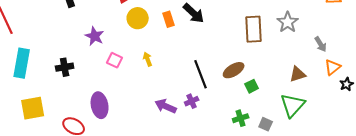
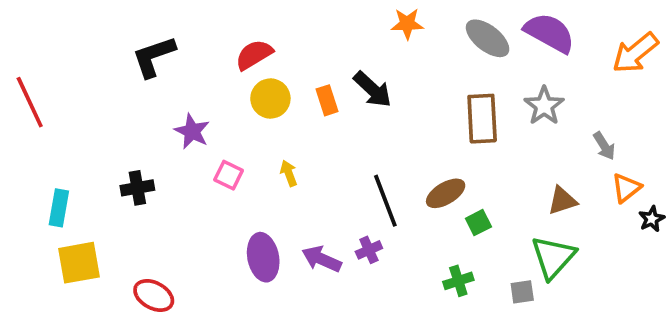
cyan rectangle: (22, 63) -> (59, 208), moved, size x0.7
purple ellipse: (100, 105) -> (263, 257), moved
gray square: (266, 124) -> (522, 292), moved, turned -32

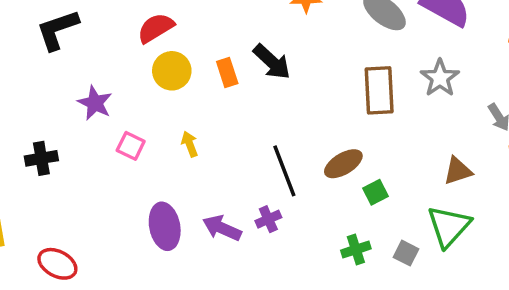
gray square: (522, 292) -> (406, 253), moved, turned 35

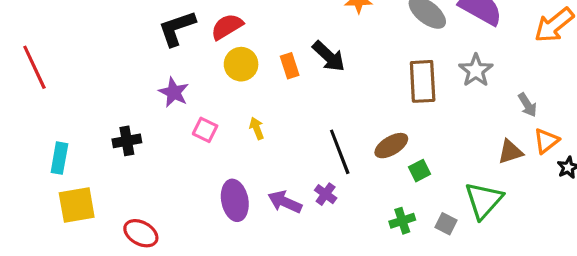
black L-shape: (57, 30) -> (177, 28), moved
brown triangle: (458, 171) -> (510, 152), moved
purple cross: (268, 219) -> (326, 194), turned -30

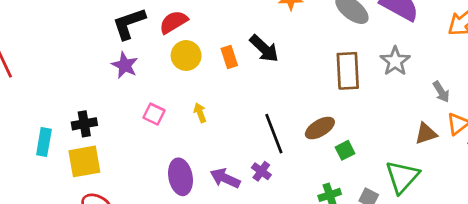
purple star: (174, 92) -> (125, 65), moved
cyan rectangle: (59, 158) -> (44, 142), moved
yellow square: (77, 205) -> (84, 161), moved

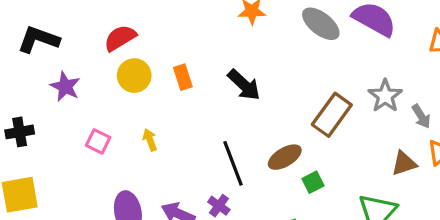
black L-shape: (129, 23) -> (39, 39), moved, turned 39
black arrow: (264, 49) -> (244, 85), moved
gray star: (395, 61) -> (385, 96), moved
brown rectangle: (348, 71) -> (332, 115), moved, turned 39
black cross: (84, 124) -> (20, 132), moved

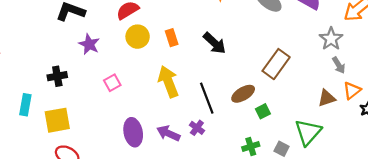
gray star: (385, 96) -> (331, 39), moved
yellow arrow: (150, 140) -> (168, 82), moved, size x2.0
pink square: (98, 141) -> (112, 83), turned 35

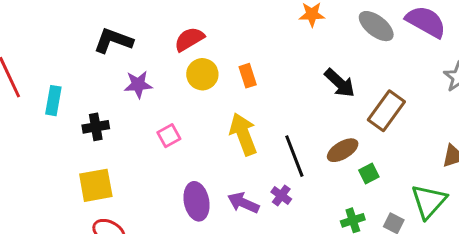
black arrow: (215, 43) -> (340, 83), moved
purple star: (89, 44) -> (138, 84), turned -30
cyan rectangle: (25, 105) -> (53, 101), moved

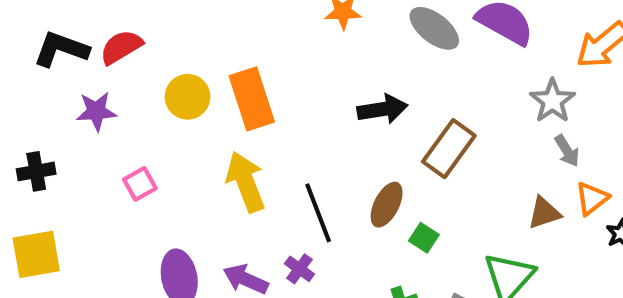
red semicircle: (189, 39) -> (121, 47), moved
orange rectangle: (248, 76) -> (252, 99), size x1.8
black arrow: (340, 83) -> (382, 109), turned -52
brown ellipse: (343, 150) -> (387, 205), turned -32
green square: (369, 174) -> (424, 238), turned -30

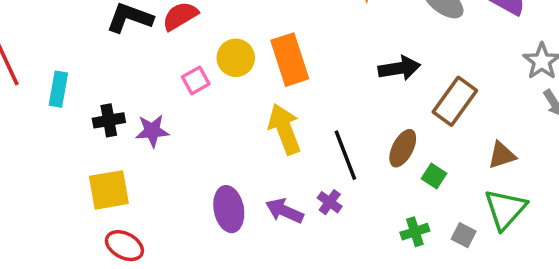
purple star: (96, 111) -> (152, 131), moved
pink square: (140, 184) -> (196, 80), moved
brown triangle: (544, 213) -> (502, 155), moved

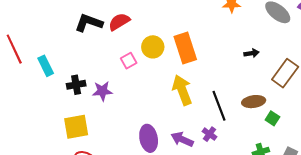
black arrow: (399, 68) -> (251, 53), size x0.6
cyan rectangle: (58, 89) -> (46, 66), turned -36
brown ellipse: (403, 148) -> (254, 102), turned 55

